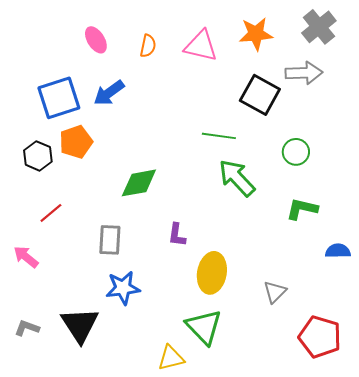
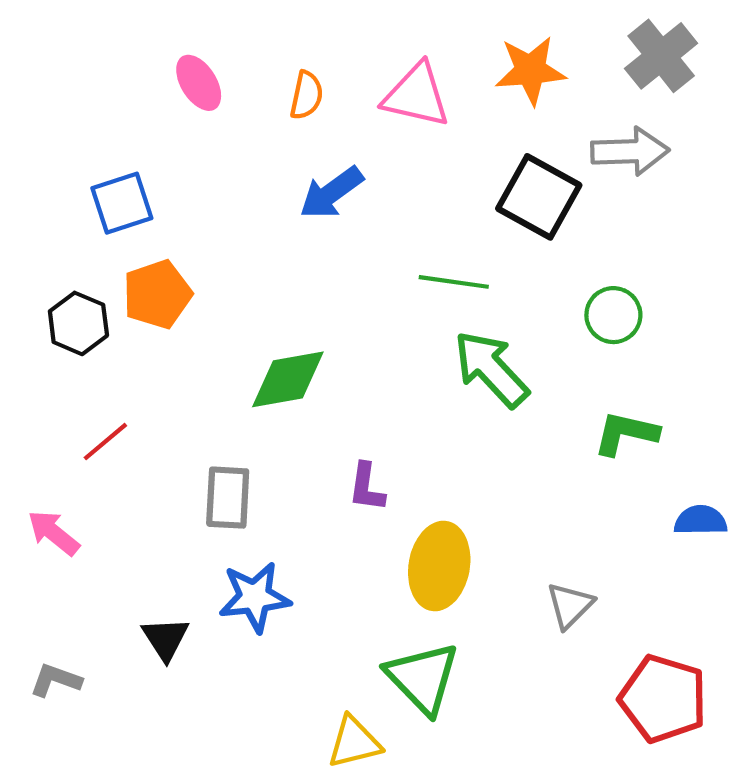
blue arrow: (109, 93) -> (331, 193), moved
blue square: (59, 98) -> (122, 203), size x0.7
black triangle: (80, 325) -> (165, 639), moved, size x0.6

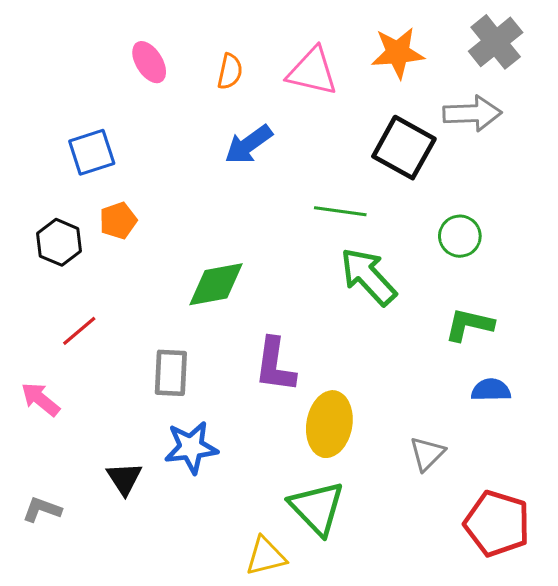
orange pentagon: (157, 294) -> (118, 221), size x0.7
purple L-shape: (367, 487) -> (275, 365), size x1.5
blue semicircle: (700, 520) -> (491, 390), moved

